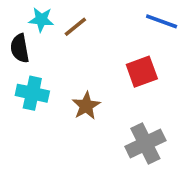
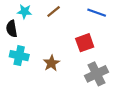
brown line: (75, 27) -> (54, 12), moved
gray cross: (145, 143) -> (97, 74), moved

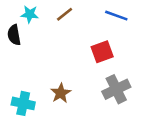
cyan cross: (19, 56) -> (23, 103), moved
brown star: (51, 63) -> (61, 93), moved

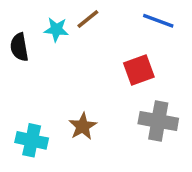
cyan star: (30, 14) -> (56, 30), moved
gray cross: (116, 89) -> (158, 121), turned 36

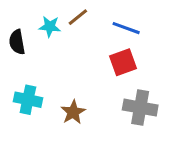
blue line: (158, 21) -> (126, 28), moved
cyan cross: (32, 140) -> (28, 100), moved

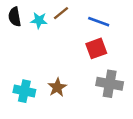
black semicircle: (17, 42) -> (15, 17), moved
cyan cross: (28, 100) -> (24, 91), moved

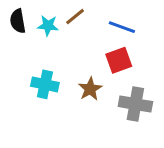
brown star: (57, 87) -> (90, 89), moved
cyan cross: (24, 91) -> (45, 84), moved

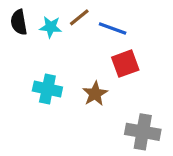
blue line: (122, 27) -> (113, 29), moved
gray cross: (135, 104) -> (143, 132), moved

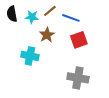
brown star: (95, 94) -> (47, 35), moved
gray cross: (143, 132) -> (78, 78), moved

